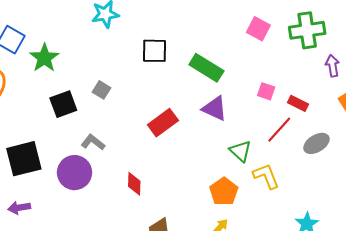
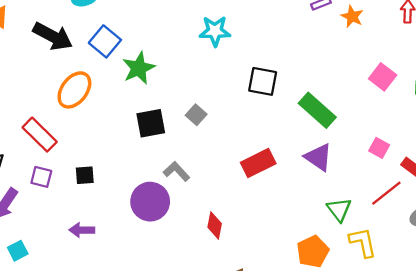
black square: (24, 159) -> (85, 175), moved, size x0.5

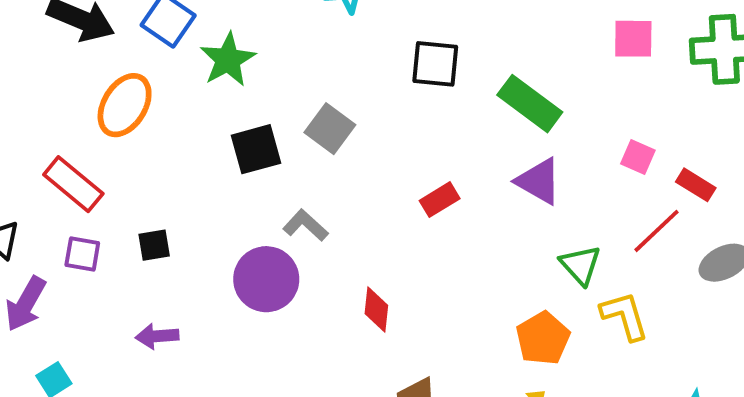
pink square: (383, 77) -> (633, 39), turned -32
gray square: (196, 115) -> (330, 129), size x1.4
red rectangle: (258, 163) -> (440, 200), size x0.7

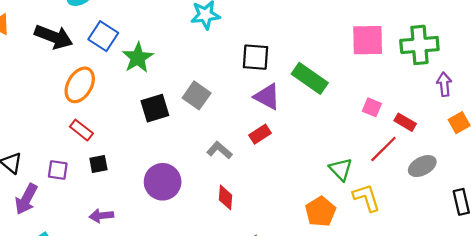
pink square: (633, 39) -> (368, 40), size x1.4
purple triangle: (539, 181) -> (267, 97), moved
red rectangle: (73, 184) -> (81, 130), moved, size x0.7
gray L-shape: (306, 225) -> (219, 150), moved

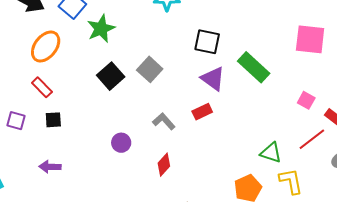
black square: (155, 108) -> (111, 76), turned -32
green triangle: (341, 169) -> (271, 153), turned -35
purple circle: (163, 182) -> (121, 143), moved, size x0.6
red diamond: (226, 197) -> (164, 165), turned 30

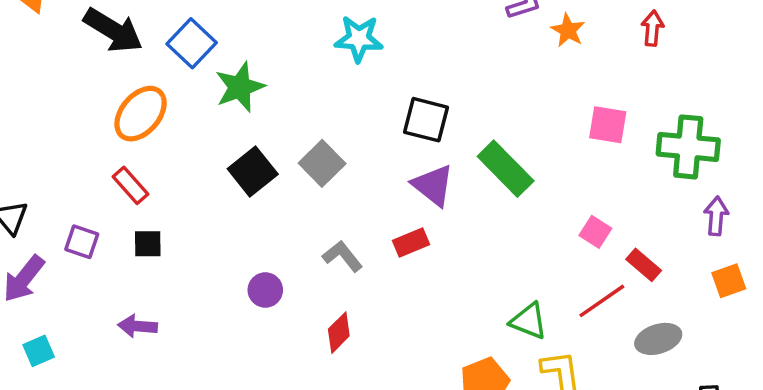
pink square: (310, 39) -> (608, 125), size x0.7

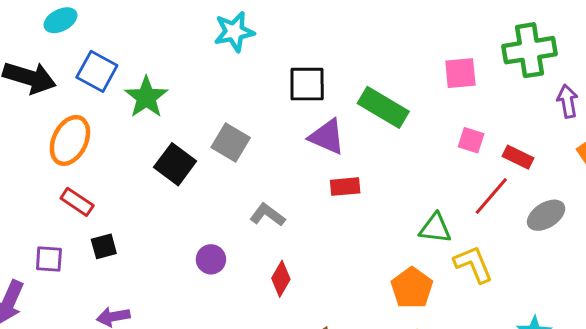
pink square: (608, 125) -> (460, 73), moved
red rectangle: (411, 243) -> (345, 187), moved, turned 32

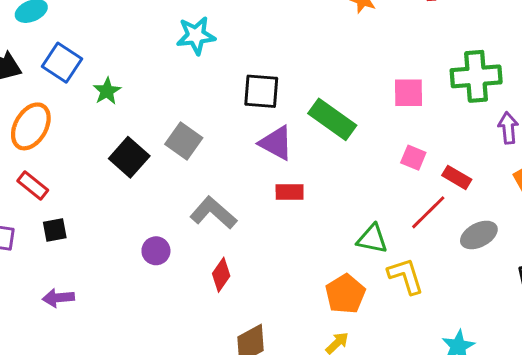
green star: (146, 97) -> (107, 91), size x0.7
gray L-shape: (267, 215) -> (213, 213), size x1.4

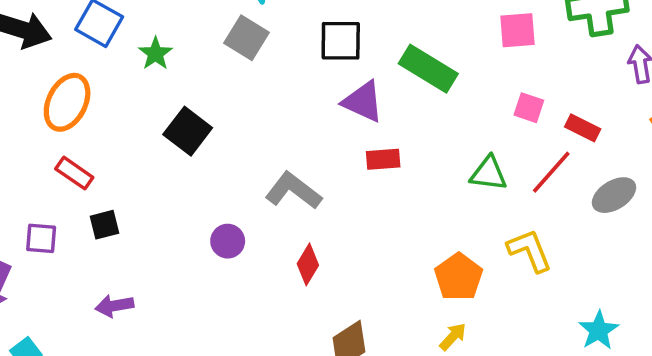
gray square: (184, 141) -> (246, 38), moved
green triangle: (372, 239) -> (489, 174), moved

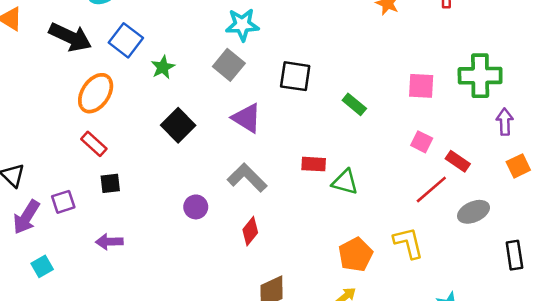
green rectangle: (428, 69) -> (354, 104), size x0.6
purple triangle: (363, 102) -> (247, 118), moved
green triangle: (489, 174) -> (345, 182), moved
purple square: (41, 238) -> (63, 202), moved, turned -30

